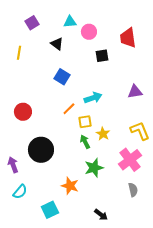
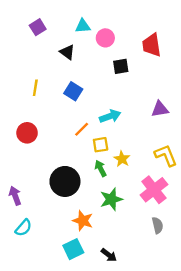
yellow line: (19, 53) -> (35, 88), moved
black circle: (41, 150) -> (65, 181), moved
cyan square: (50, 210) -> (73, 249), moved
black arrow: (101, 215) -> (109, 255), moved

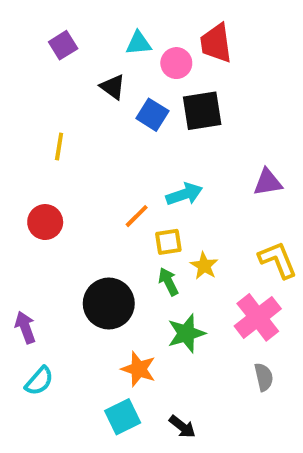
red trapezoid: (152, 45) -> (216, 43), moved
black square: (121, 66) -> (202, 111), size x1.5
blue square: (73, 91) -> (152, 115), moved

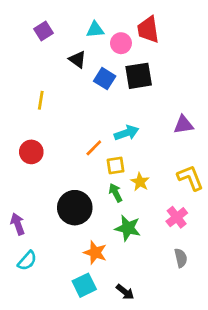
pink cross: (258, 317) -> (177, 217), size x0.7
green star: (186, 333) -> (128, 228), turned 30

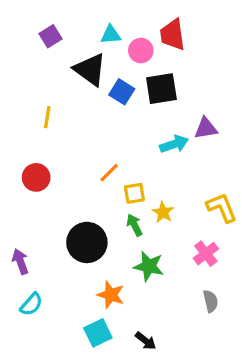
black triangle: (77, 60) -> (90, 70), size x1.6
purple triangle: (184, 125) -> (206, 128), moved
cyan arrow: (126, 133) -> (174, 144), moved

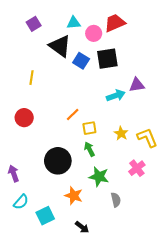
red trapezoid: (173, 35) -> (115, 23), turned 75
yellow star: (163, 212) -> (121, 133), moved
gray semicircle: (211, 301) -> (116, 200), moved
cyan square: (98, 333) -> (45, 216), moved
black arrow: (146, 341) -> (82, 227), moved

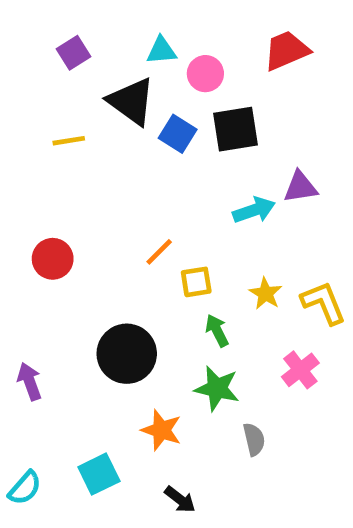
red trapezoid: (115, 23) -> (286, 50), moved
yellow line: (32, 78) -> (69, 141), moved, turned 72
green arrow: (89, 149) -> (217, 331), moved
cyan semicircle: (21, 202) -> (25, 488), moved

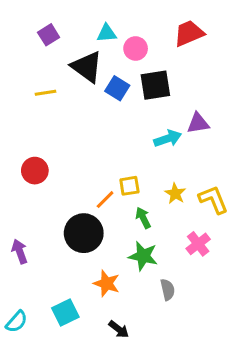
orange line: (159, 252) -> (105, 200), moved

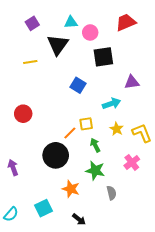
black triangle: (87, 67) -> (58, 45), turned 30
blue square: (117, 88) -> (78, 85), moved
cyan arrow: (168, 139) -> (112, 104), moved

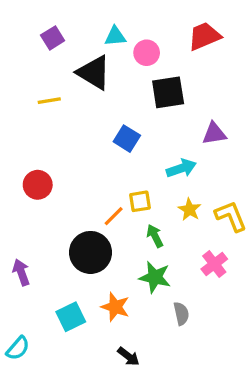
black triangle: (58, 45) -> (94, 73), turned -35
cyan square: (43, 208) -> (71, 317), moved

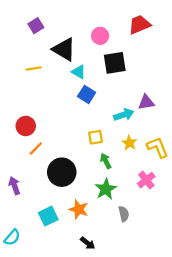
cyan triangle: (115, 36) -> (79, 72), moved, turned 35
purple triangle: (214, 134) -> (146, 102), moved
orange line: (114, 216) -> (36, 148), moved
green star: (155, 277) -> (106, 189), turned 30

